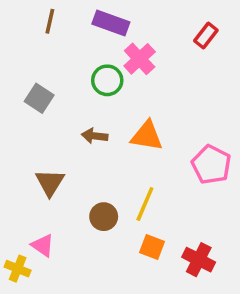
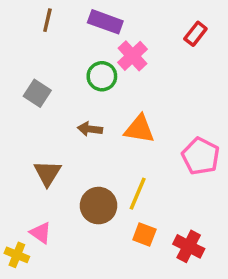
brown circle: (104, 217) -> (99, 206), size x1.4

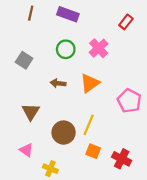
pink cross: (133, 56) -> (99, 48), moved
orange triangle: (139, 129) -> (90, 83), turned -45
yellow cross: (17, 255) -> (50, 169), moved

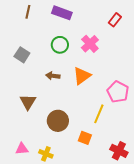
yellow line: (89, 125) -> (99, 114), moved
pink triangle: (26, 150) -> (22, 149), moved, turned -40
red cross: (122, 159) -> (119, 151), moved

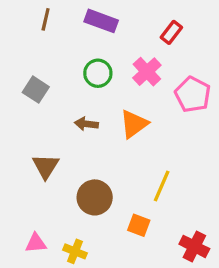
red rectangle: (115, 20) -> (171, 32), moved
pink pentagon: (118, 92) -> (193, 94), moved

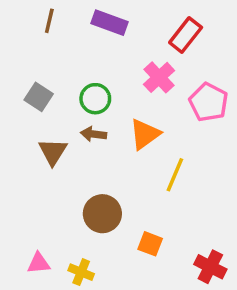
red rectangle: (171, 32) -> (186, 35), size x1.4
green circle: (98, 73) -> (95, 99), moved
brown triangle: (46, 166) -> (53, 152), moved
yellow line: (162, 186) -> (175, 175), moved

